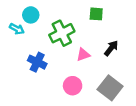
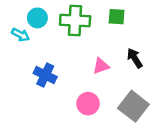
green cross: (62, 33) -> (75, 21), moved, turned 30
black arrow: (111, 48) -> (135, 58), turned -70

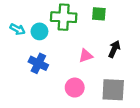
cyan circle: (37, 18) -> (39, 31), moved
black arrow: (135, 58) -> (114, 49), turned 56
gray square: (133, 106) -> (113, 90), turned -35

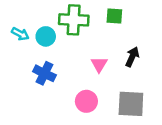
pink triangle: (86, 56) -> (99, 64), turned -40

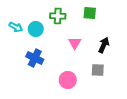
green cross: (74, 20) -> (58, 16), size x0.7
pink triangle: (99, 64) -> (75, 43), moved
gray square: (131, 104) -> (98, 70), moved, size x0.6

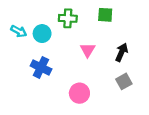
gray square: (98, 70) -> (124, 81), moved, turned -32

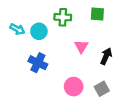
black arrow: (122, 52) -> (106, 56), moved
gray square: (124, 81) -> (102, 89), moved

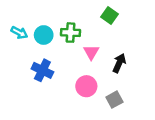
green square: (97, 14) -> (110, 16), turned 32
green cross: (63, 17) -> (70, 33), moved
pink circle: (74, 87) -> (86, 86), moved

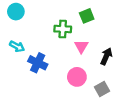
green square: (110, 16) -> (87, 16), moved, turned 32
cyan arrow: (19, 33) -> (17, 46), moved
cyan circle: (44, 35) -> (16, 12), moved

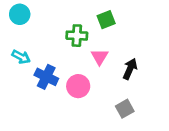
pink circle: (77, 77) -> (78, 86), moved

